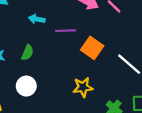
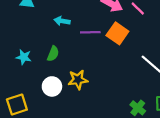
orange square: (92, 48) -> (117, 33), moved
yellow star: (83, 87) -> (78, 80), moved

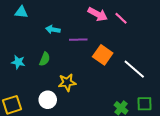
orange square: (117, 33) -> (103, 55), moved
white circle: (52, 86) -> (48, 100), moved

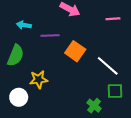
pink line: (121, 18) -> (113, 19), moved, turned -48
green semicircle: (45, 59) -> (16, 55), size x1.5
green square: (144, 104) -> (115, 91), moved

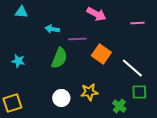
green semicircle: (16, 55) -> (59, 58), moved
yellow star: (39, 79) -> (89, 92), moved
white circle: (19, 97) -> (61, 98), moved

